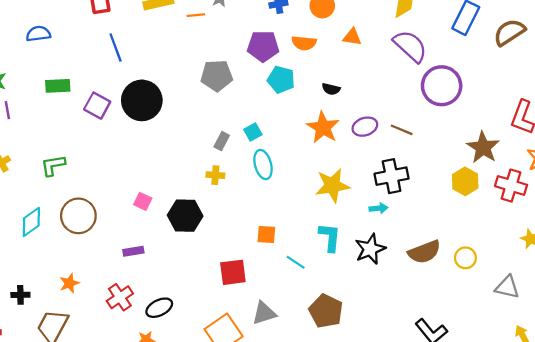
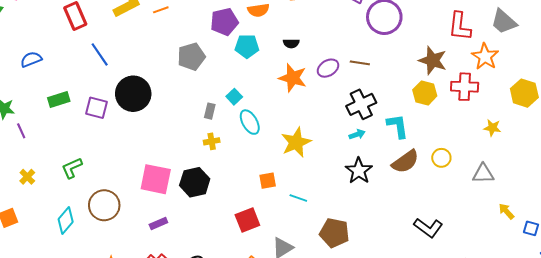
yellow star: (332, 185) -> (296, 142), moved
pink square: (143, 201) -> (156, 179), size x2.0
cyan L-shape: (330, 237) -> (398, 126), moved

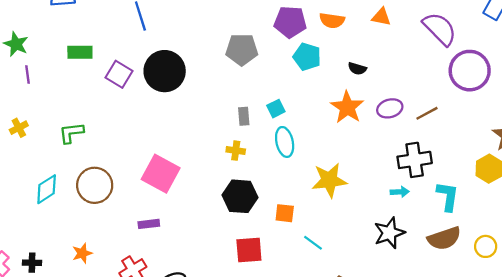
brown line: (360, 63) -> (427, 113), turned -54
gray rectangle: (210, 111) -> (244, 116), turned -35
black hexagon: (195, 182) -> (240, 196), moved

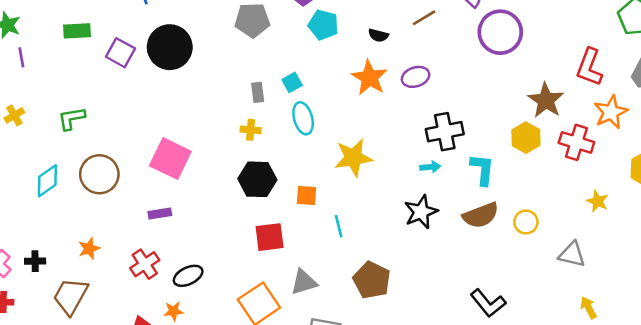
brown line: (427, 113) -> (424, 18), moved
cyan line: (313, 243) -> (339, 226), turned 42

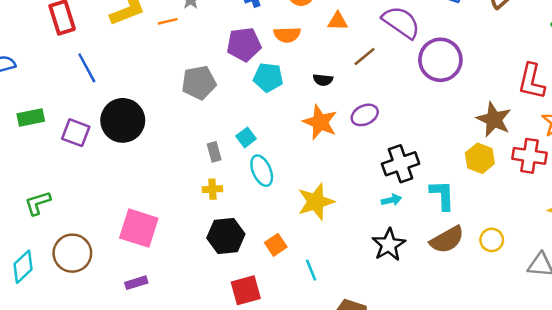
orange square: (307, 195) -> (276, 245), turned -30

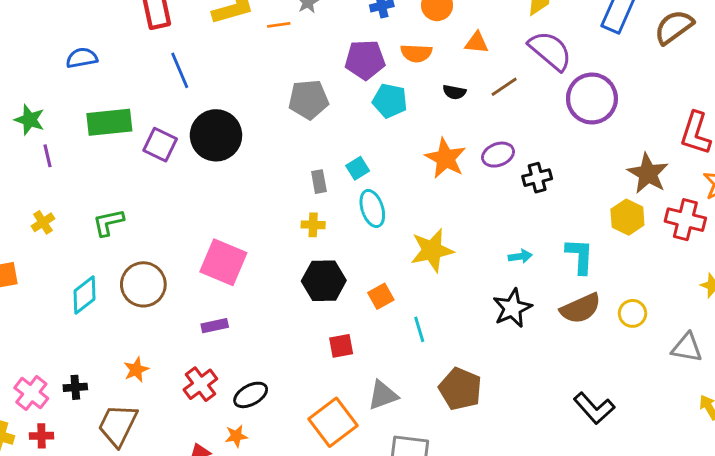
black semicircle: (323, 80) -> (454, 92), moved
green rectangle: (31, 118) -> (109, 122), size x1.4
black cross: (401, 164) -> (537, 178), moved, size x0.7
red square: (246, 290) -> (341, 346), size x0.7

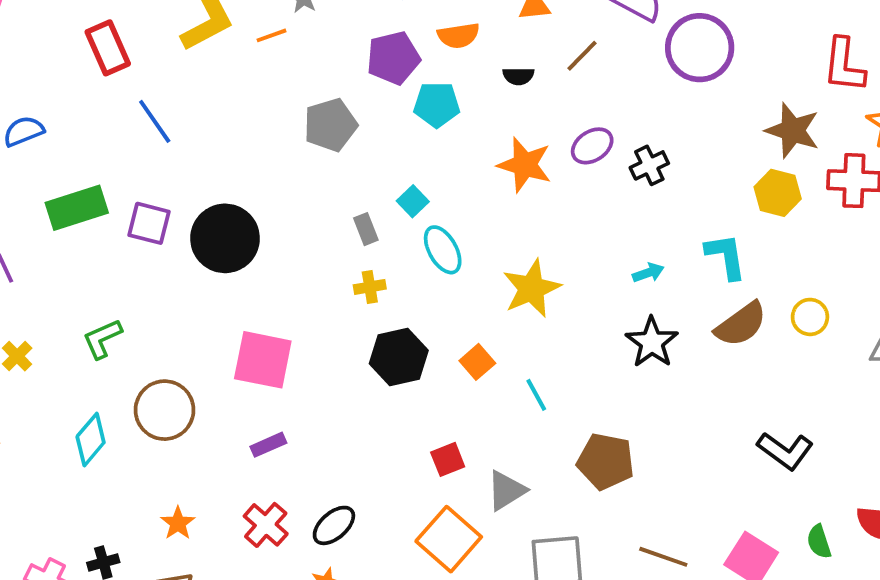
black circle: (216, 135) -> (225, 238), moved
red square: (341, 346) -> (448, 459), moved

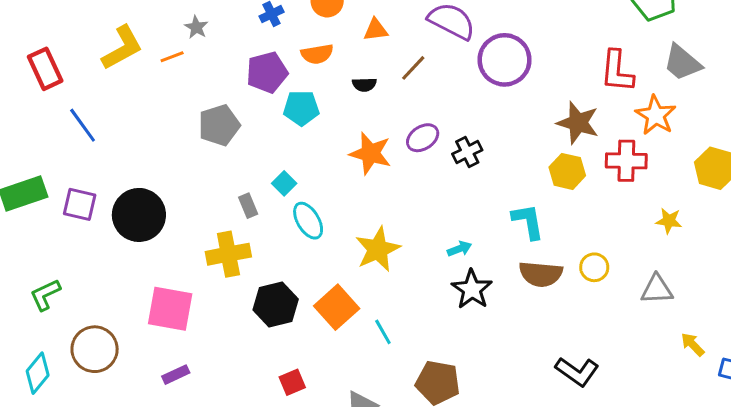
cyan arrow: (648, 273) -> (459, 249), moved
yellow cross: (370, 287) -> (228, 254), moved, size x1.8
brown semicircle: (741, 324) -> (541, 274), turned 42
orange square: (477, 362) -> (337, 307), size x1.6
red square: (448, 459) -> (292, 382), moved

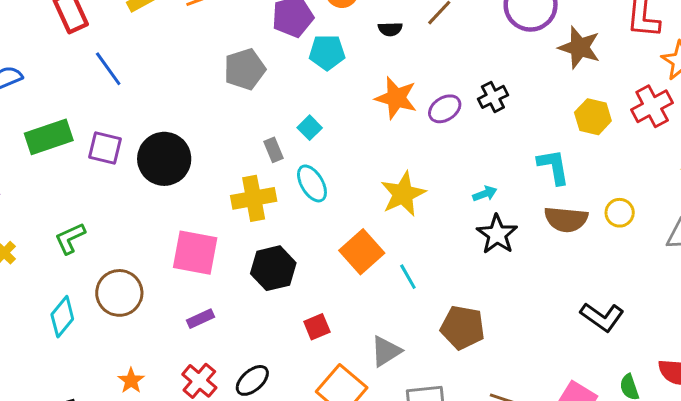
brown star: (578, 123) -> (579, 47), moved
purple ellipse: (423, 138) -> (445, 109), moved
red cross: (626, 161) -> (652, 106), turned -30
cyan ellipse: (308, 221) -> (312, 183), moved
black hexagon: (276, 304) -> (273, 268), moved

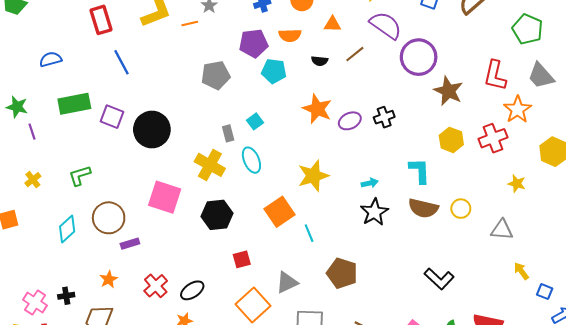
yellow cross: (254, 198) -> (210, 165), turned 32
purple rectangle: (201, 319) -> (130, 244), moved

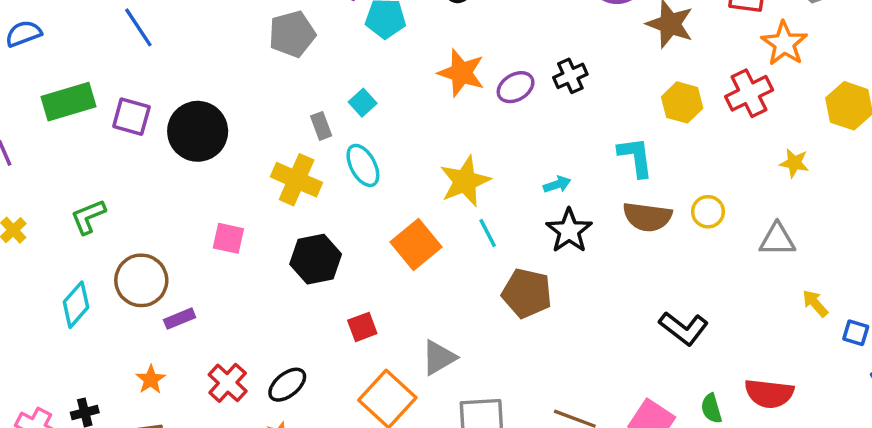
pink square: (165, 197) -> (228, 238), size x0.6
cyan line: (309, 233) -> (488, 233), moved
brown pentagon: (342, 273) -> (527, 293), moved

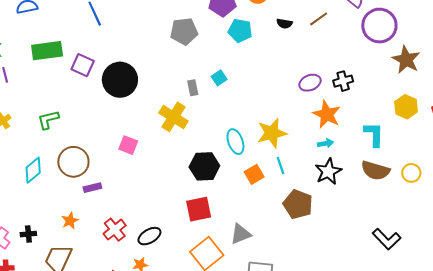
orange star: (461, 73) -> (327, 114), moved
cyan ellipse: (363, 165) -> (235, 142), moved
orange square: (416, 244) -> (254, 174), moved, size x0.7
black hexagon: (316, 259) -> (204, 166), moved
red square: (362, 327) -> (199, 209), size x1.5

